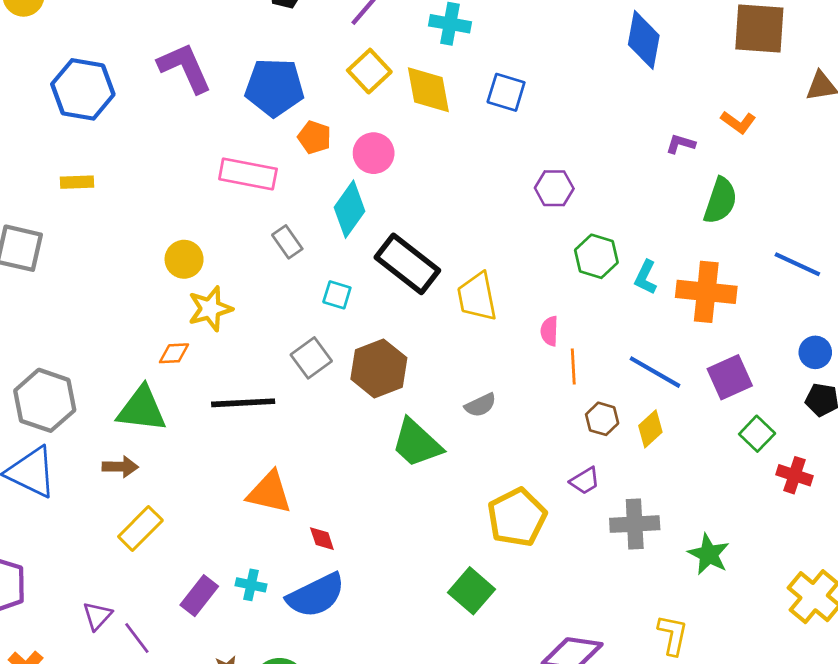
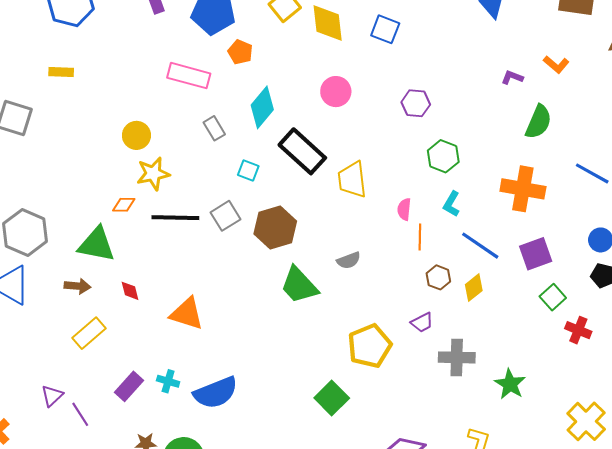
pink circle: (374, 153) -> (336, 92), moved
cyan L-shape: (646, 277) -> (452, 204), moved
black line: (243, 403) -> (175, 218), moved
red diamond: (322, 539) -> (130, 291), moved

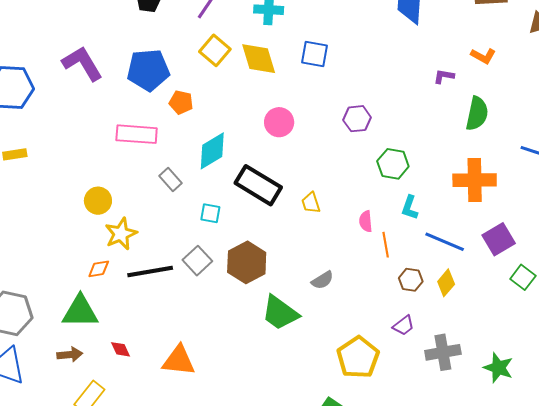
cyan diamond: (262, 107) -> (212, 151), turned 30
yellow trapezoid: (352, 180) -> (311, 203), size x0.6

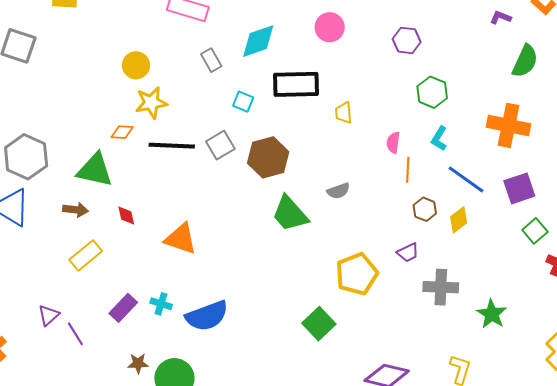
black rectangle: (258, 185) -> (296, 84), turned -45

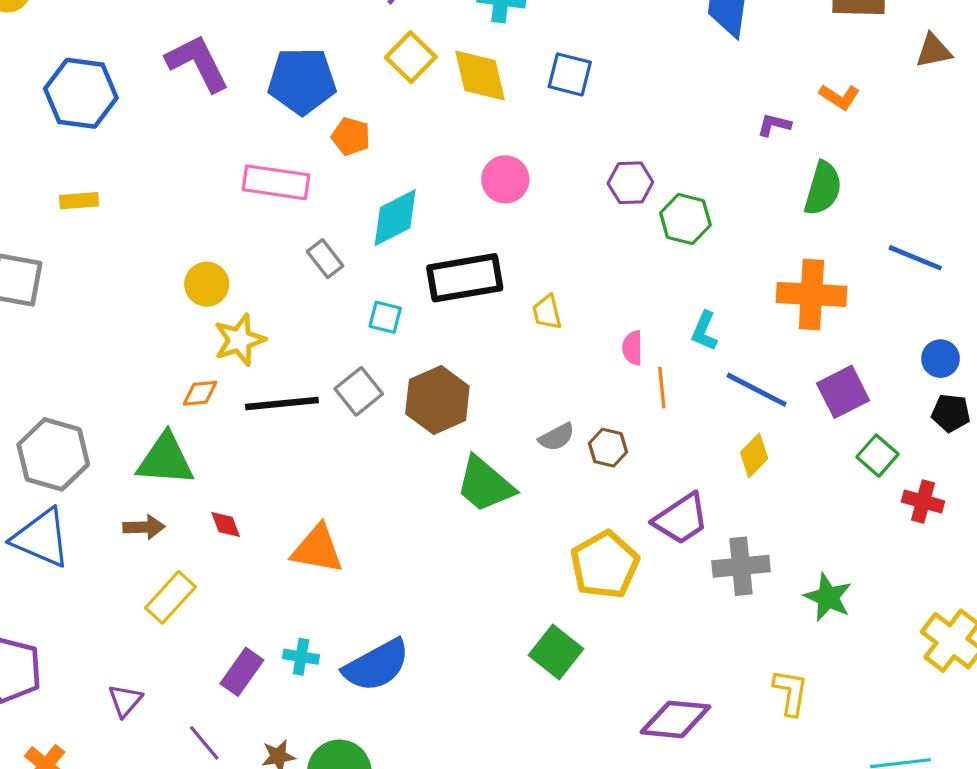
green hexagon: (432, 92) -> (685, 219), moved
brown hexagon: (425, 209) -> (608, 448), moved
purple trapezoid: (408, 253) -> (681, 519), size x1.6
purple line: (75, 334) -> (204, 743), moved

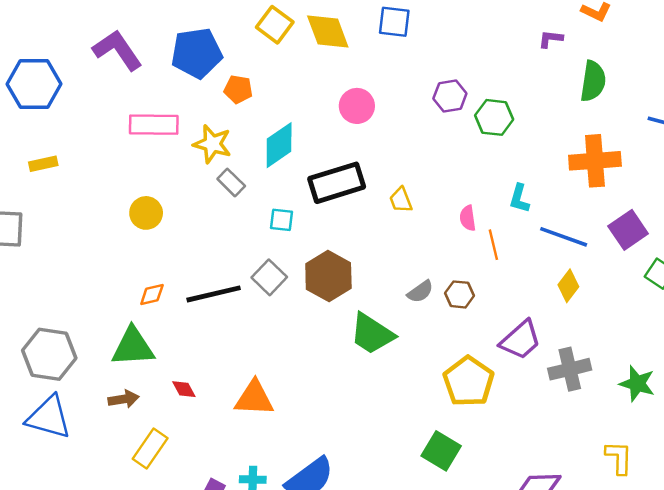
pink rectangle: (276, 182) -> (154, 125), moved
yellow star: (239, 340) -> (212, 144), moved, turned -30

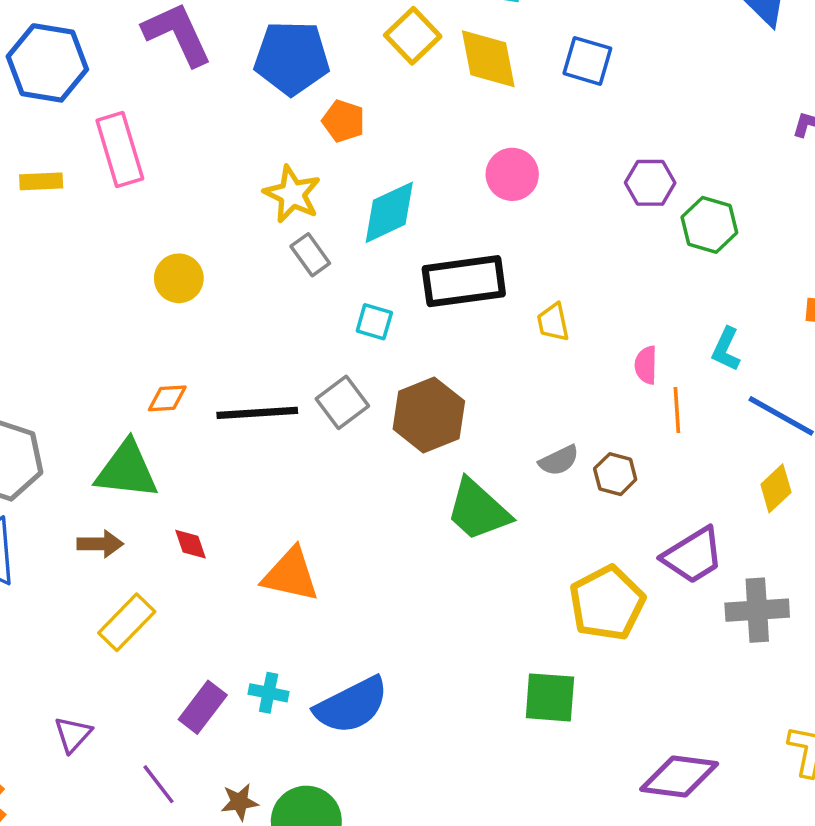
pink rectangle: (154, 125) -> (120, 150), moved, turned 63
green square: (441, 451) -> (550, 697), turned -36

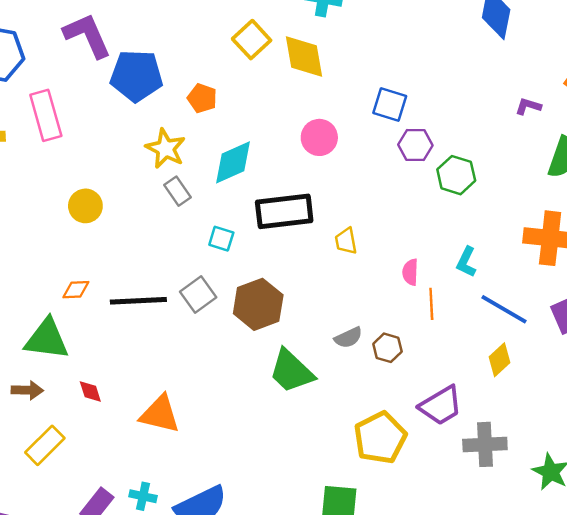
blue pentagon: (292, 58) -> (136, 76), moved
blue square: (587, 61) -> (390, 104), moved

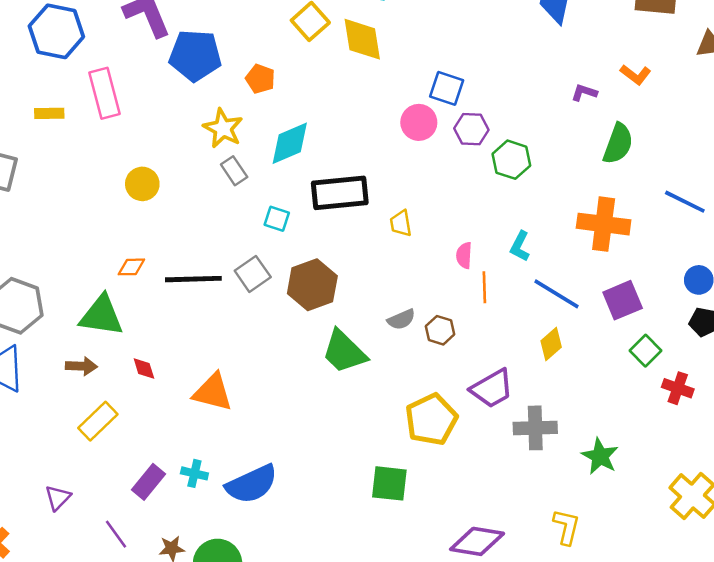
pink circle: (319, 137) -> (419, 122), moved

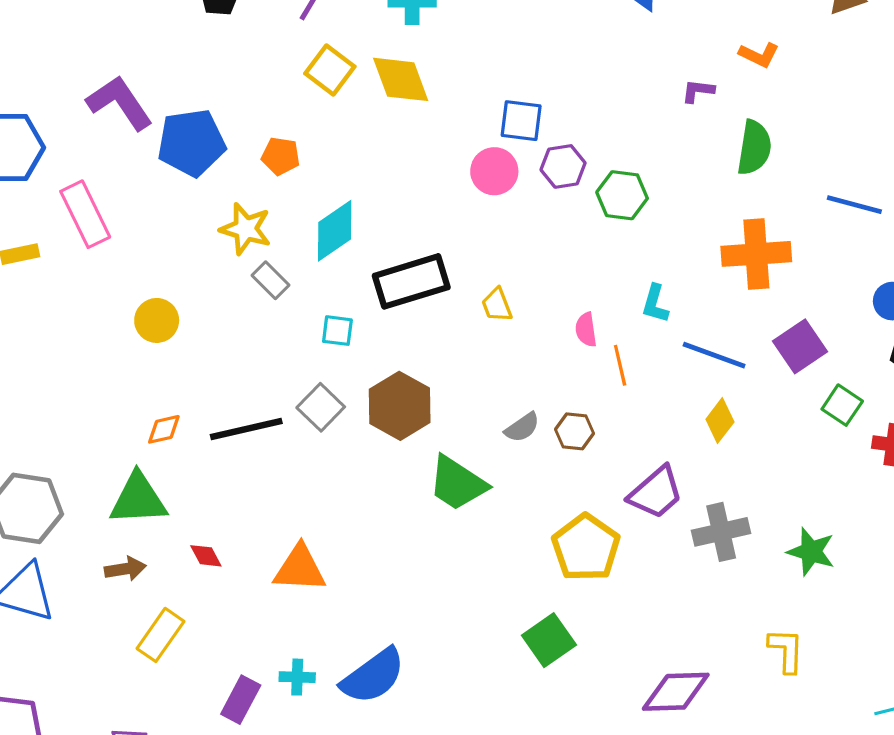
green square: (389, 483) -> (549, 640), turned -30

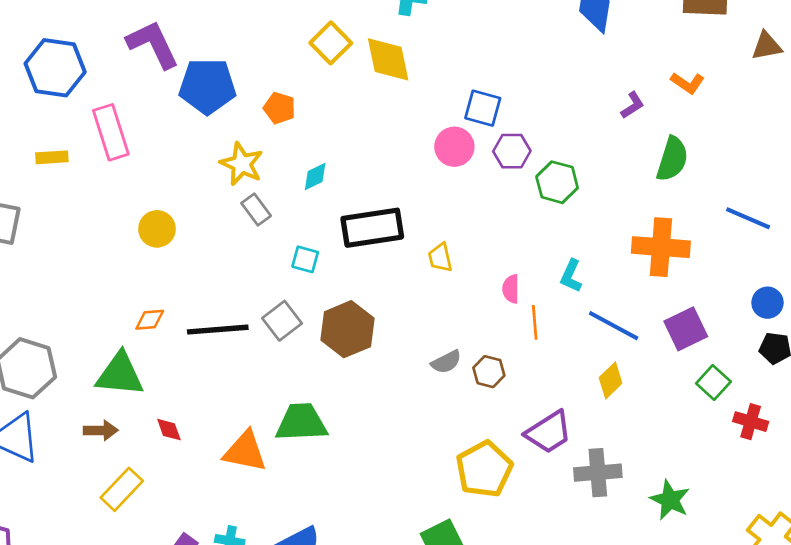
purple L-shape: (698, 91) -> (632, 105), turned 132
cyan diamond: (335, 231) -> (315, 177), size x0.6
green trapezoid: (457, 483) -> (301, 422), moved, turned 136

